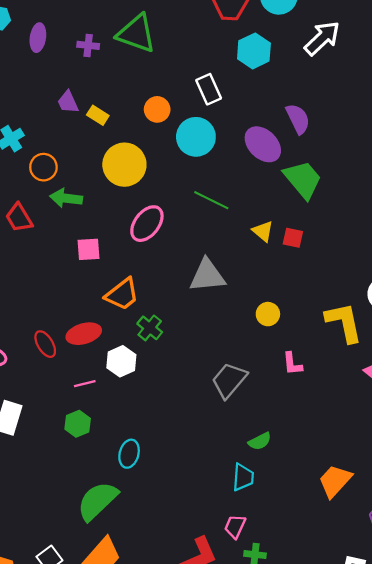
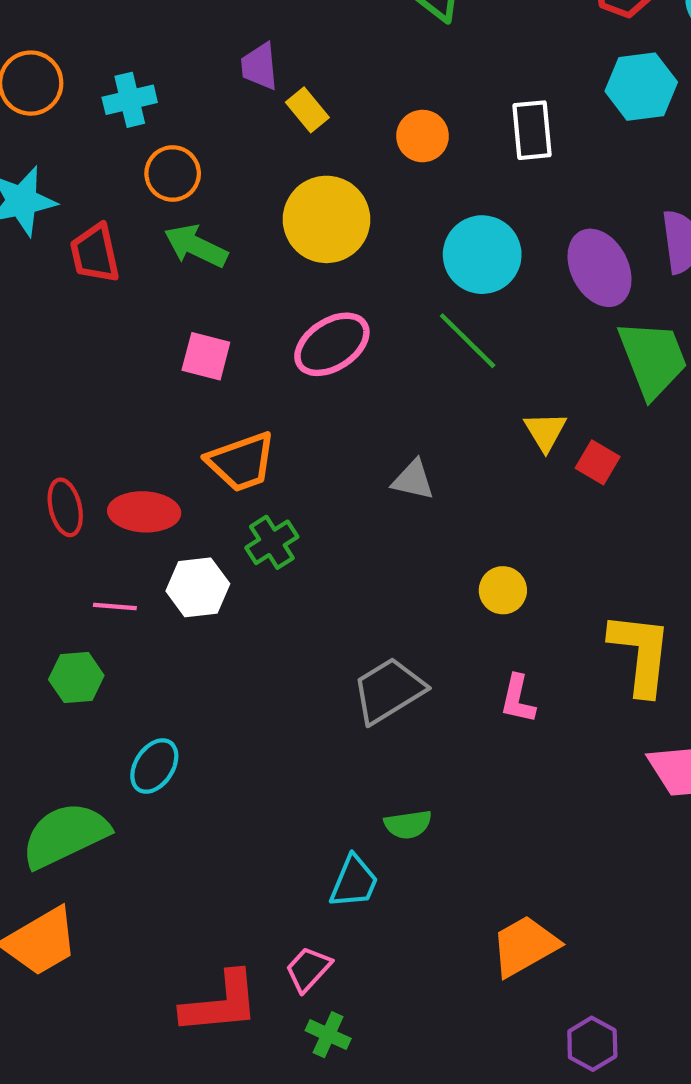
cyan circle: (196, 137) -> (482, 255), moved
gray triangle: (207, 276) -> (413, 480), size x0.6

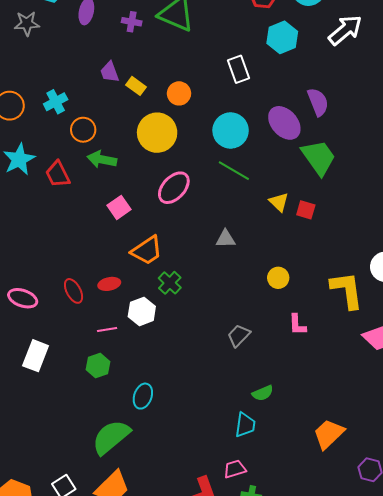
orange circle: (423, 136) -> (179, 93), moved
pink square: (206, 356) -> (119, 207), turned -35
red ellipse: (144, 512) -> (109, 284), size x0.7
gray trapezoid: (389, 690) -> (239, 336), size x0.7
pink trapezoid: (308, 969) -> (235, 469), turned 45

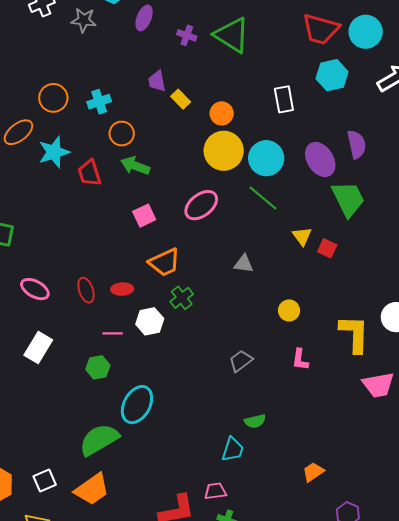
yellow circle: (157, 133) -> (224, 151), moved
cyan ellipse: (143, 396) -> (137, 405), size x1.5
orange trapezoid: (329, 434) -> (313, 472), size x0.7

